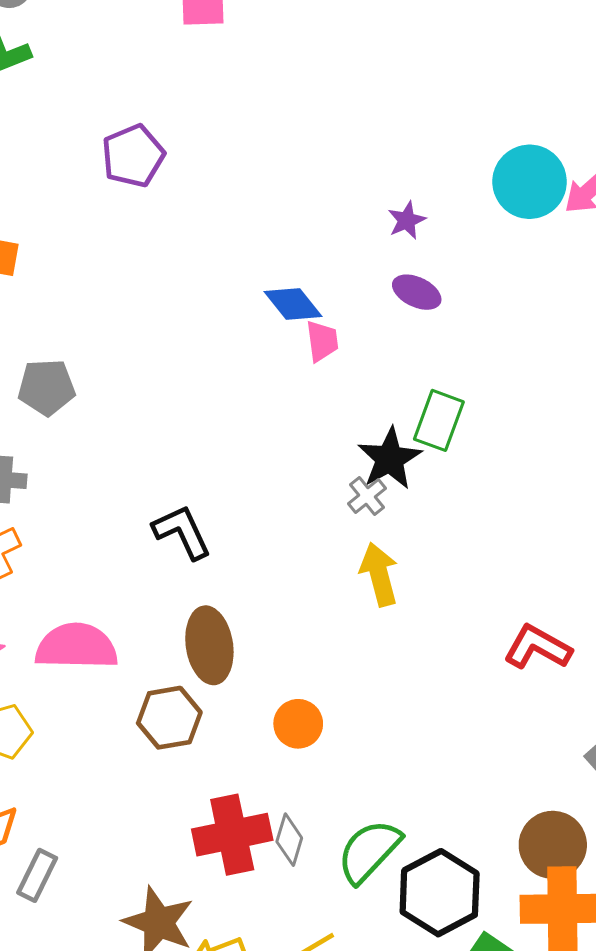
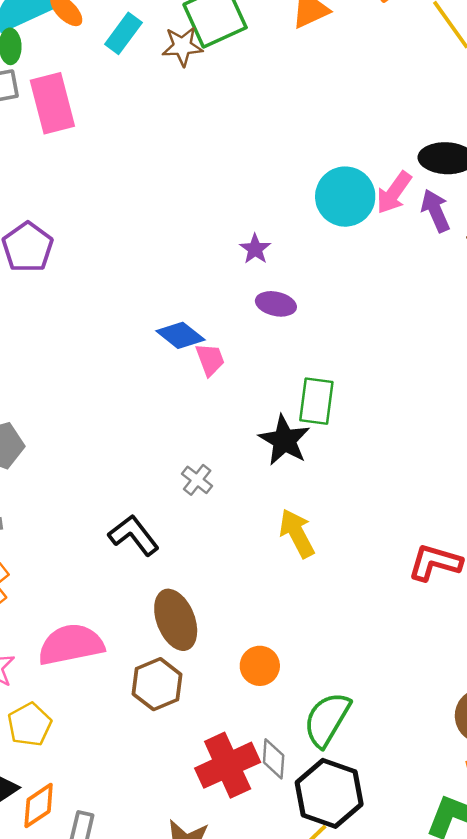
gray cross: (367, 496) -> (197, 480), moved
green semicircle: (369, 851) -> (327, 719), moved
black hexagon: (440, 893) -> (329, 793), moved

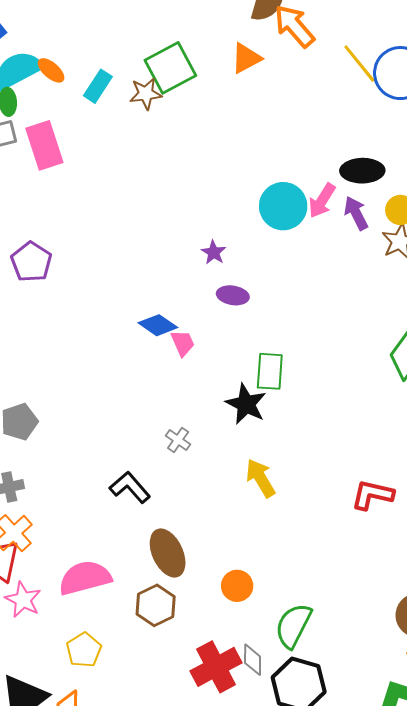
yellow pentagon: (30, 725) -> (84, 650), moved

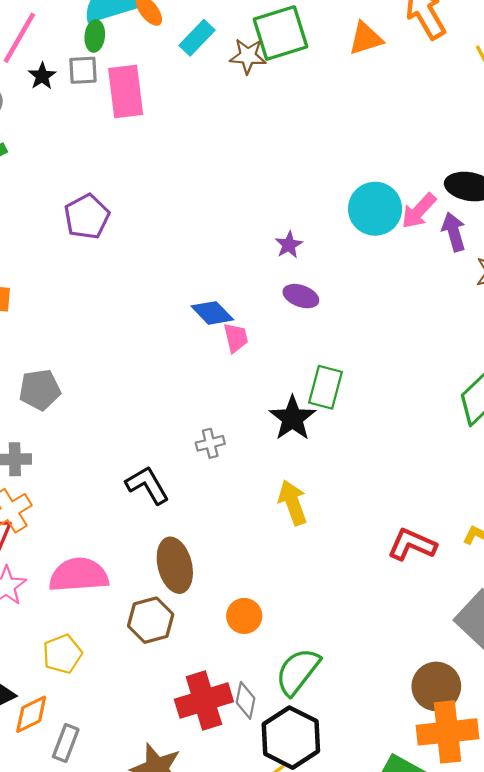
gray cross: (178, 440) -> (210, 443), turned 30

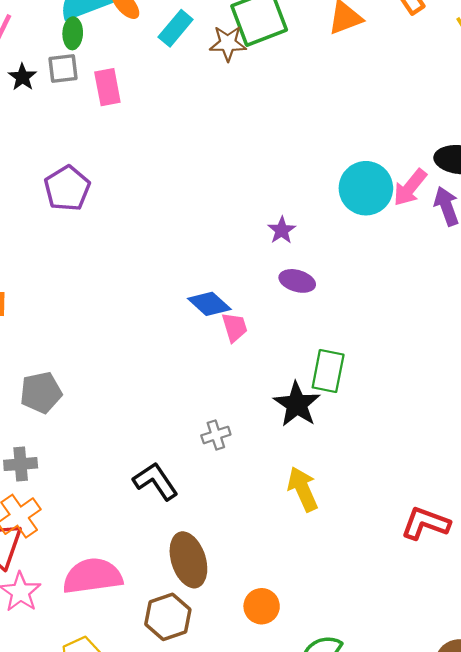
pink rectangle: (126, 92) -> (107, 87), size x0.7
purple pentagon: (87, 217) -> (67, 188), moved

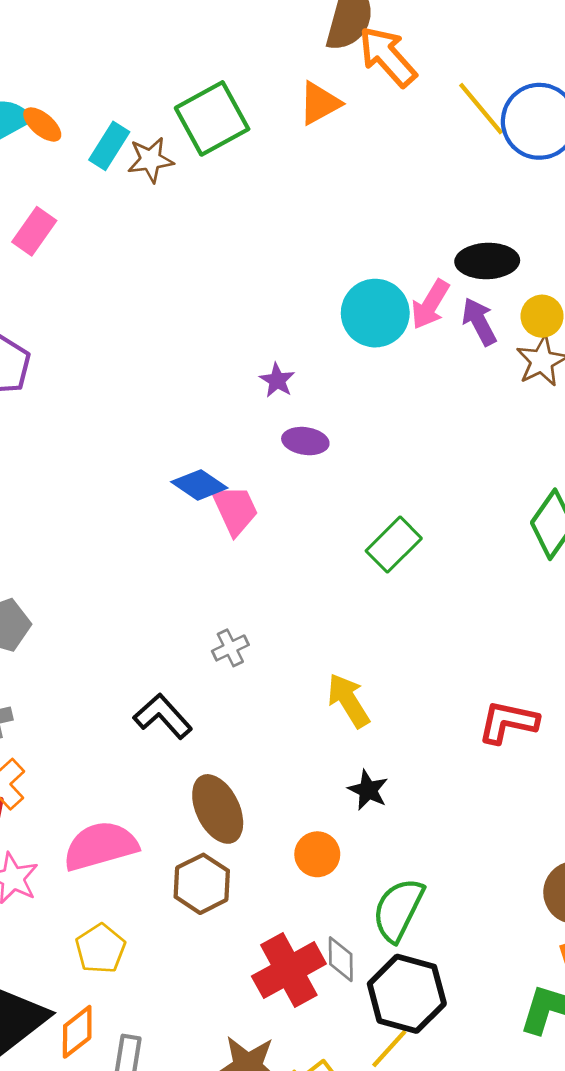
brown star: (228, 43) -> (150, 160), moved
pink rectangle: (107, 87) -> (34, 231), turned 54
pink trapezoid: (235, 327) -> (235, 510), size x1.4
green rectangle: (328, 371) -> (394, 545), moved, turned 42
black star: (297, 404) -> (368, 790), moved, size x0.7

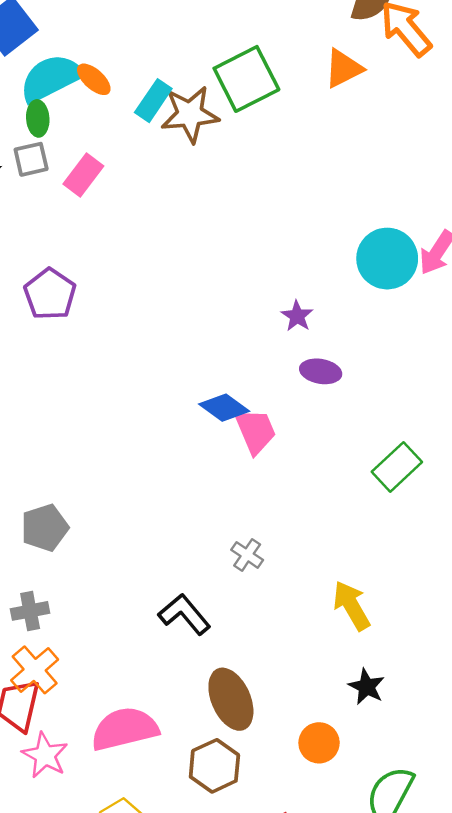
brown star: (150, 160) -> (190, 114), size x1.4
gray cross: (230, 648) -> (247, 555), turned -32

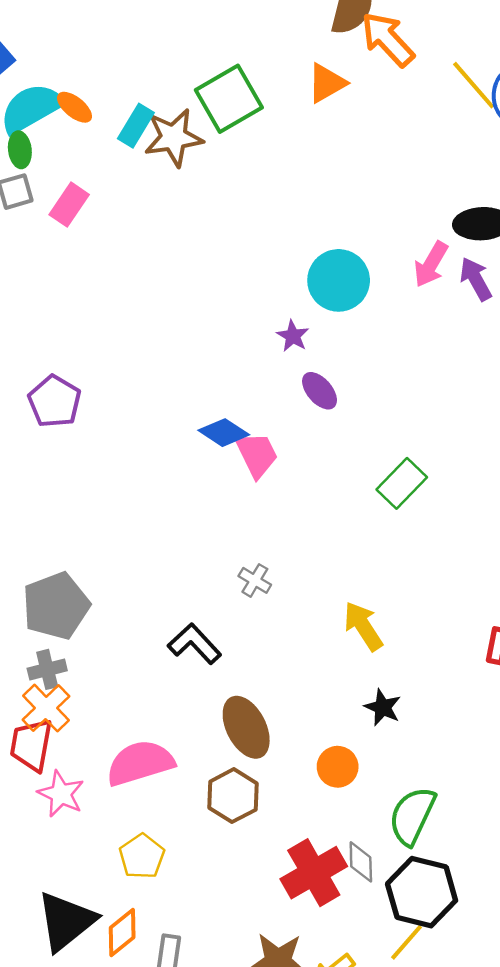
cyan circle: (387, 259) -> (339, 280), moved
purple pentagon: (50, 294) -> (55, 401), moved
purple ellipse: (321, 371) -> (320, 391), turned 42
gray pentagon: (45, 528) -> (56, 606), moved, size x1.4
gray cross: (30, 611) -> (47, 669), moved

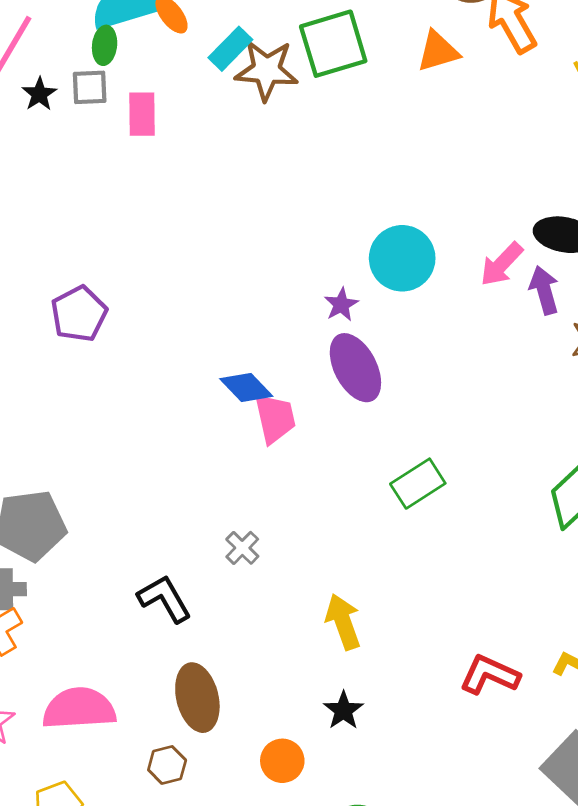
pink rectangle: (69, 205) -> (142, 114), turned -48
purple ellipse: (320, 391) -> (355, 368), size x1.6
brown hexagon: (233, 796) -> (167, 765), size x0.7

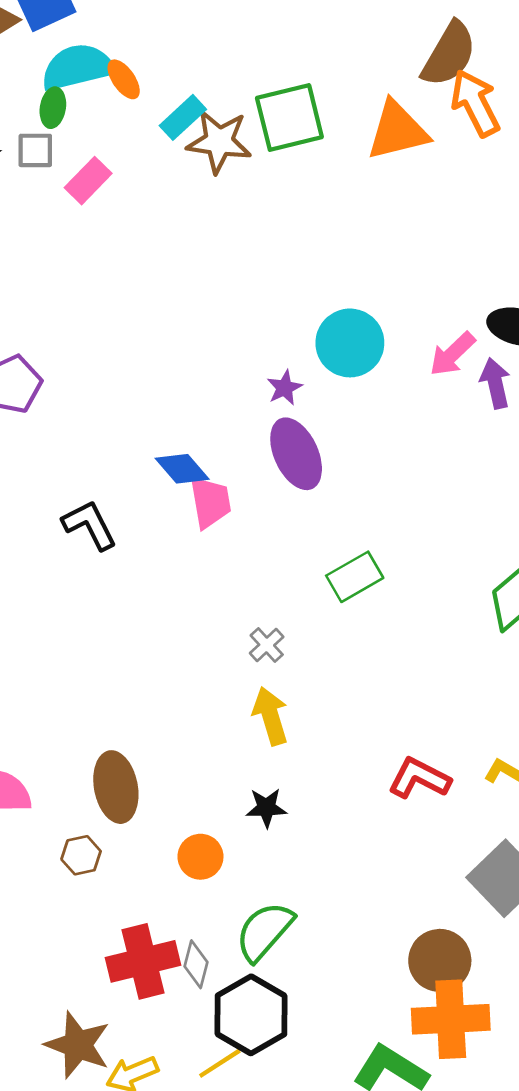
orange triangle: (438, 51) -> (397, 131), size x1.4
pink rectangle: (142, 114) -> (88, 181), turned 42
gray cross: (242, 548) -> (267, 645), moved
black L-shape: (164, 599) -> (90, 525), moved
black star: (343, 710) -> (266, 808), turned 30

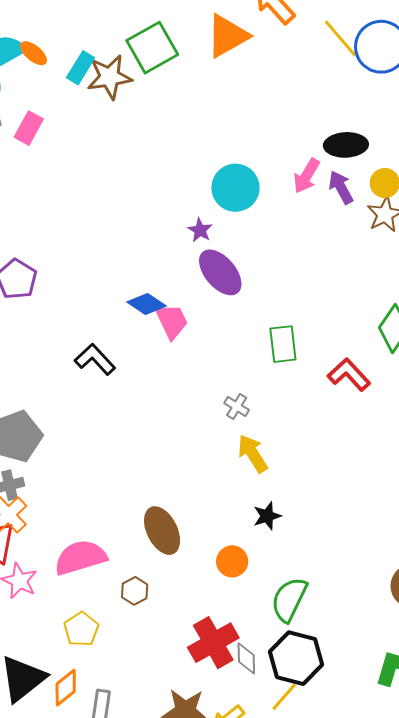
green rectangle: (355, 577) -> (283, 344), turned -51
red L-shape: (419, 778) -> (349, 375), moved, turned 36
brown hexagon: (81, 855) -> (135, 591), moved
gray diamond: (196, 964) -> (246, 658), moved

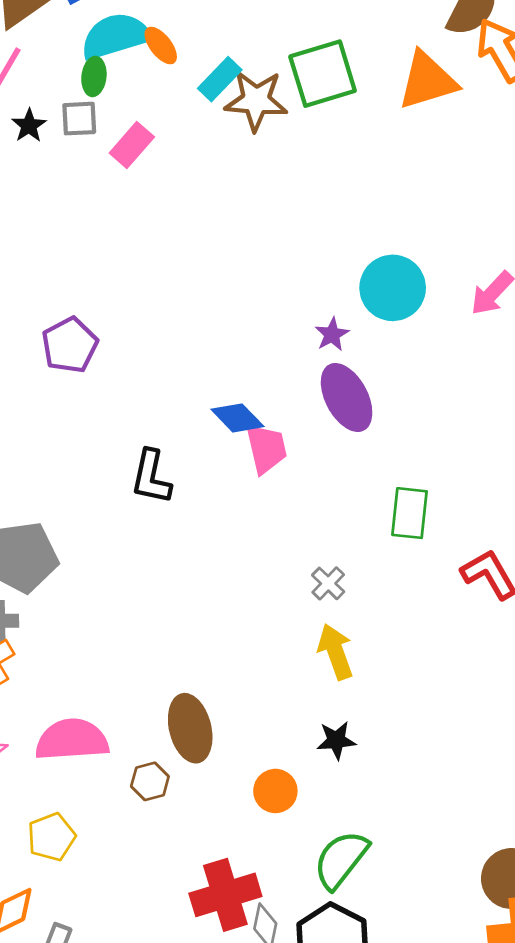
black L-shape: (95, 359) -> (151, 477), turned -138
brown hexagon: (135, 591) -> (150, 781), moved

